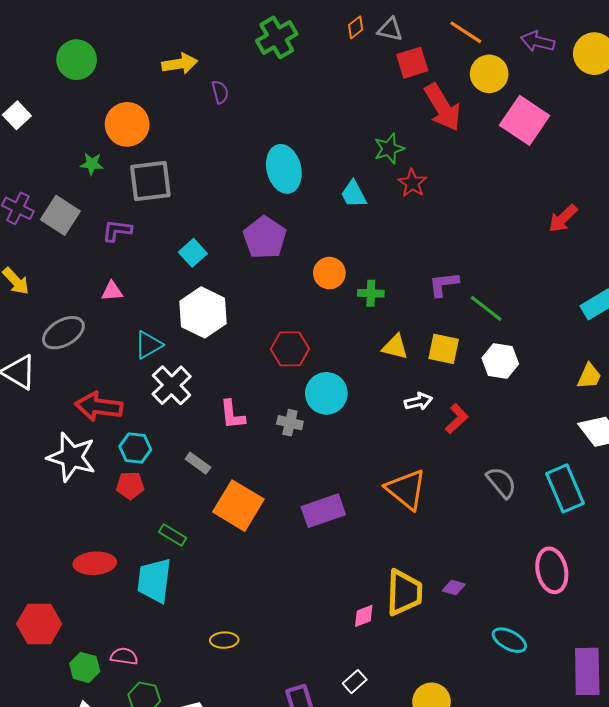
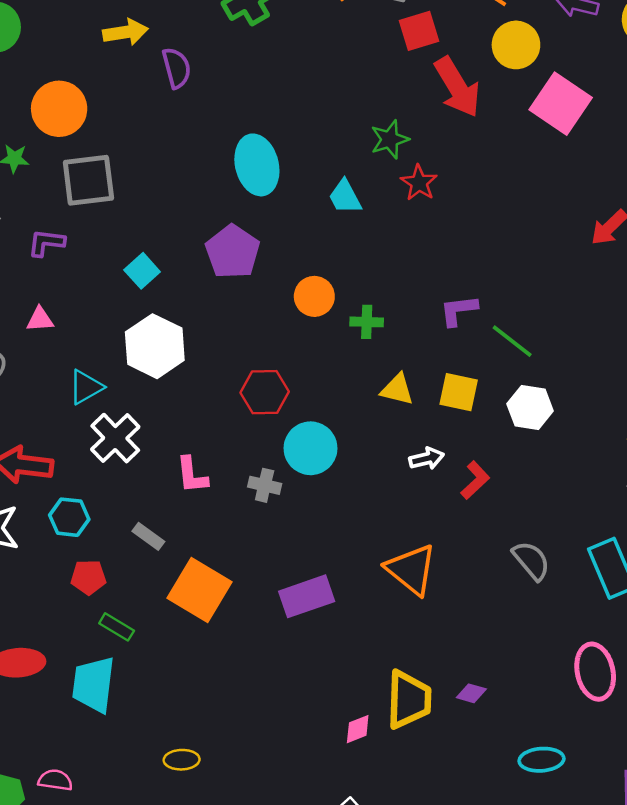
purple semicircle: (220, 92) -> (176, 68), size x1.4
red pentagon: (130, 485) -> (88, 577), moved
cyan ellipse: (509, 640) -> (542, 760), turned -32

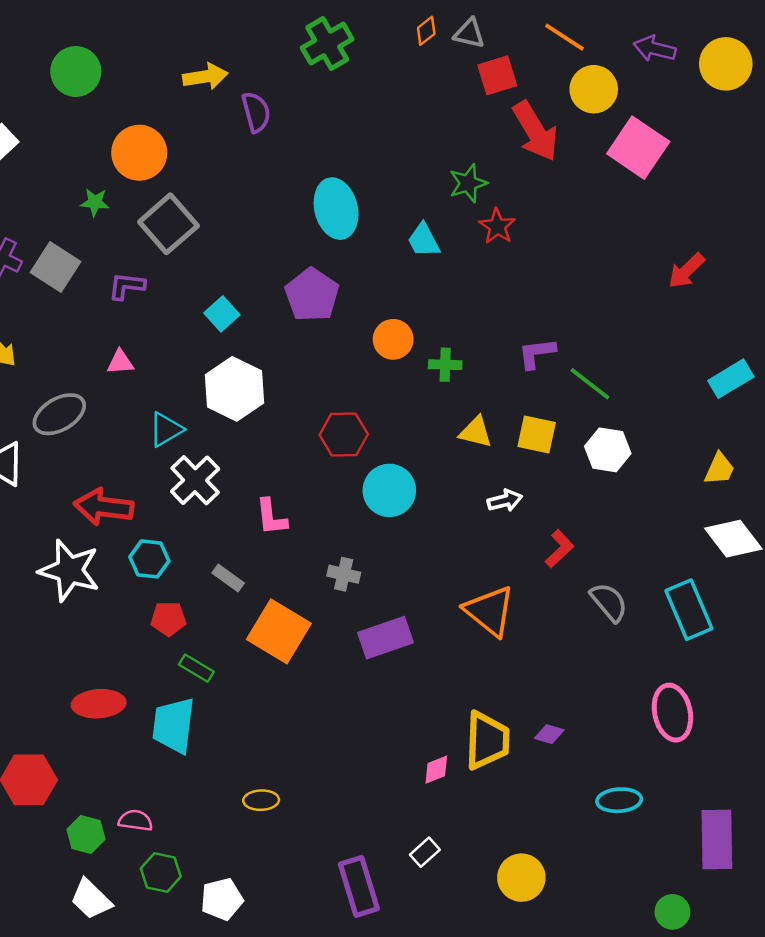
gray square: (88, 180) -> (168, 224), turned -34
red L-shape: (475, 480) -> (559, 549), moved
gray cross: (265, 485) -> (344, 574), moved

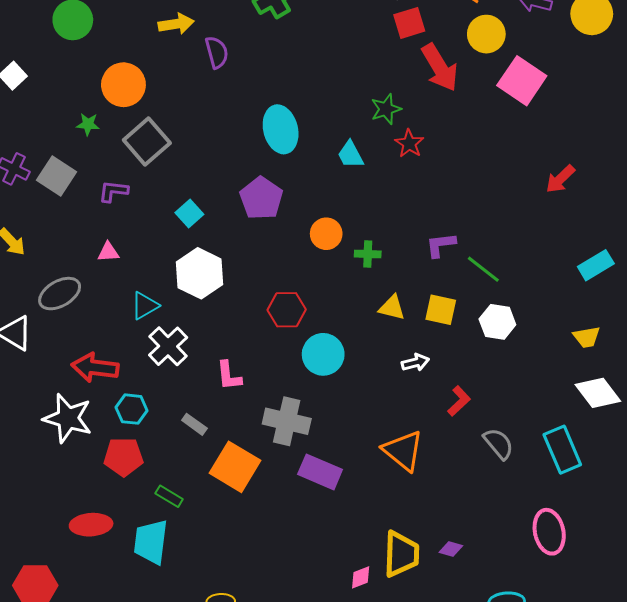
yellow trapezoid: (719, 469) -> (587, 337), turned 56
gray cross: (344, 574) -> (287, 421), size x1.8
red pentagon: (168, 619) -> (123, 457), moved, size x1.4
purple rectangle: (386, 638) -> (320, 472), turned 42

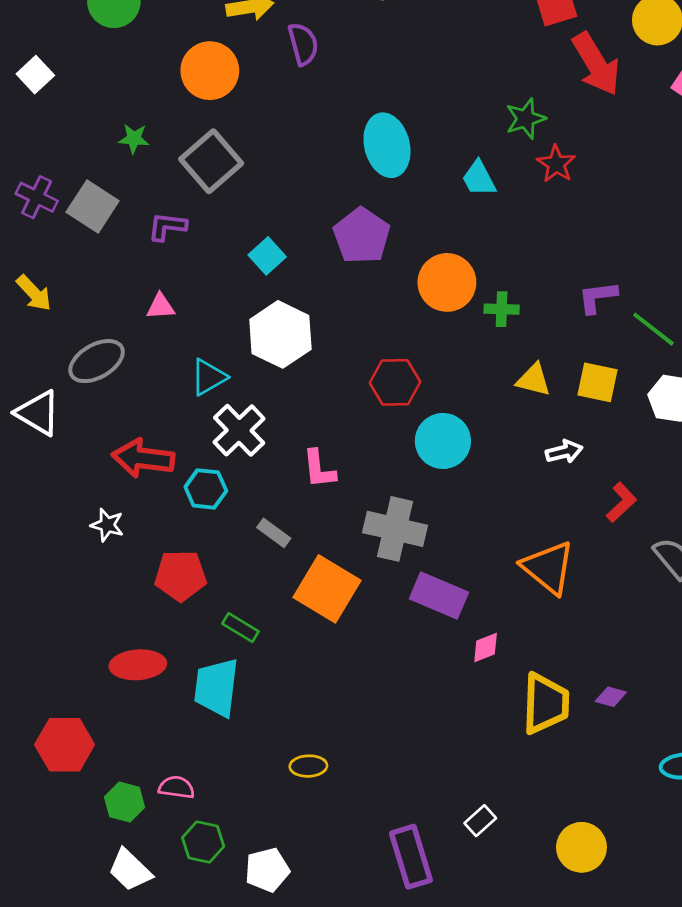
orange circle: (123, 85) -> (210, 71), moved
orange circle: (326, 234) -> (447, 282), size x1.4
cyan hexagon: (132, 409) -> (206, 489), moved
white star: (68, 418) -> (107, 525), size x0.5
pink diamond: (361, 577) -> (486, 647), moved

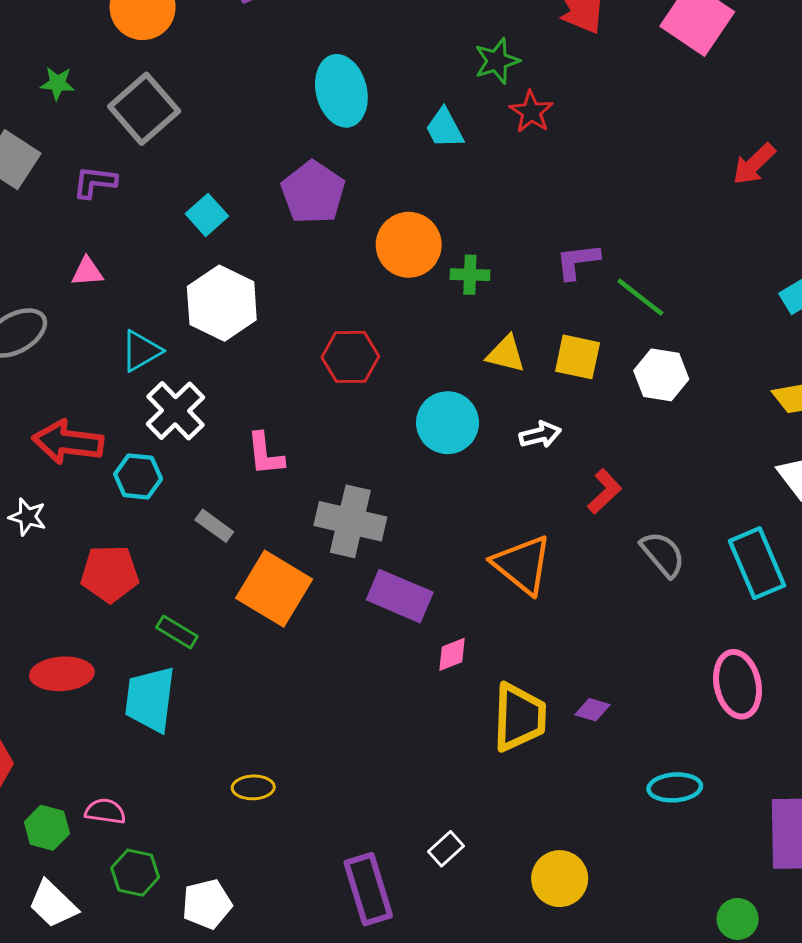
cyan circle: (443, 441) -> (448, 423), moved

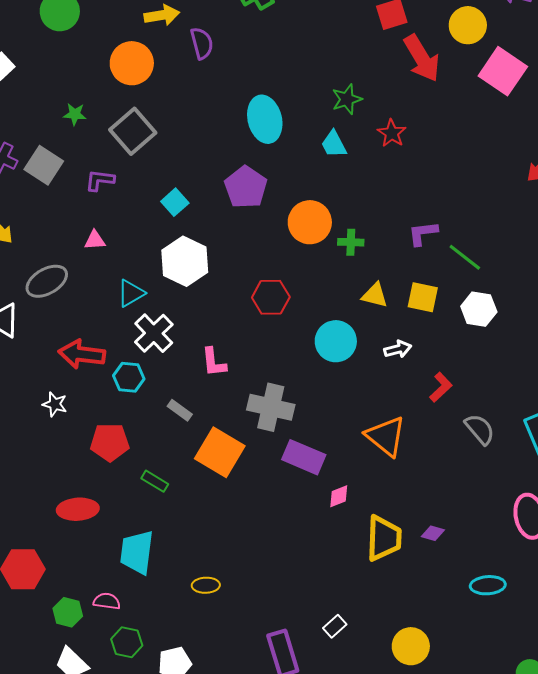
green star: (497, 61) -> (347, 99), moved
cyan trapezoid: (150, 699) -> (137, 552), moved

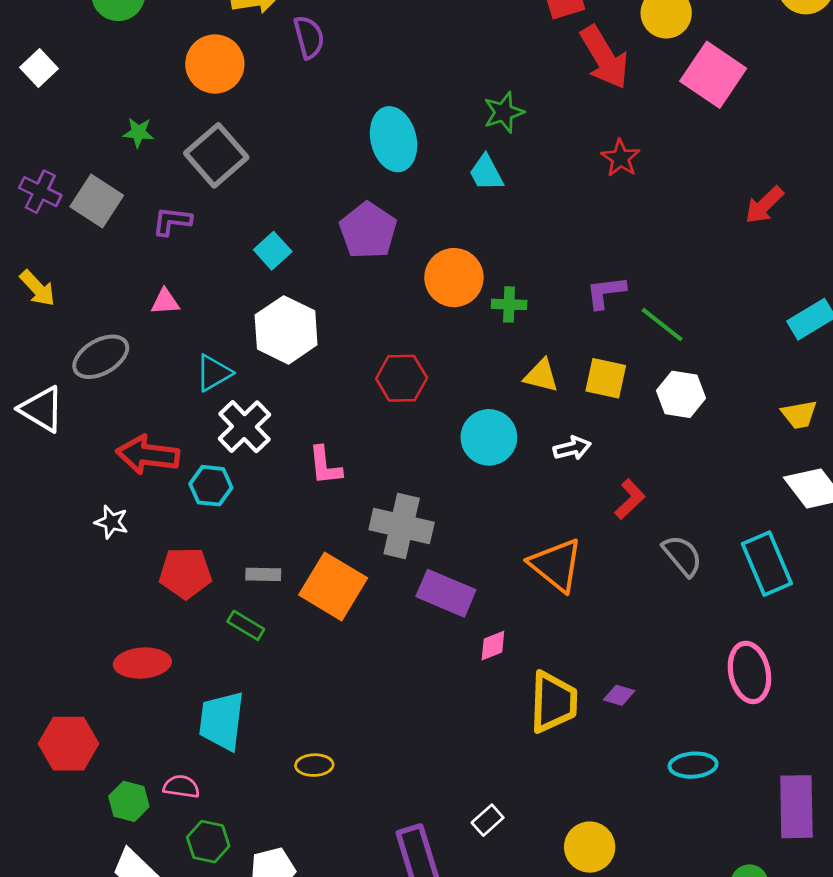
red star: (392, 133) -> (621, 158), moved
gray rectangle: (180, 410) -> (263, 574), moved, turned -35

